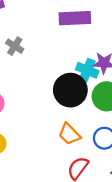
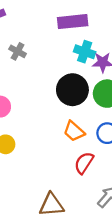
cyan cross: (87, 70) -> (85, 52), moved

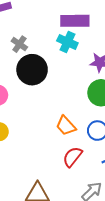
cyan cross: (85, 52) -> (67, 42), moved
black circle: (72, 90) -> (32, 70), moved

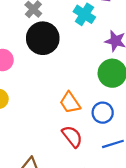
red semicircle: (72, 157) -> (72, 137), turned 95

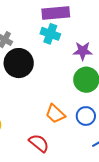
red semicircle: (72, 137) -> (39, 143), moved

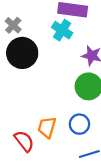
orange trapezoid: (55, 114) -> (47, 127), moved, turned 50

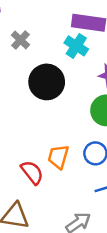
black circle: (22, 53) -> (47, 82), moved

